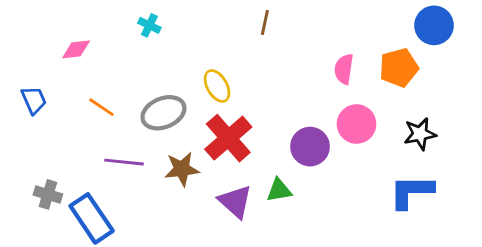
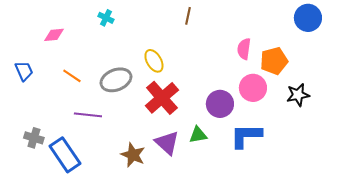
orange pentagon: (399, 68) -> (274, 61), moved
brown star: (182, 169) -> (133, 155), moved, turned 30
blue L-shape: (411, 192) -> (246, 136), moved

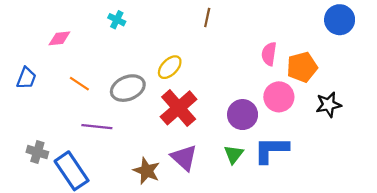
yellow ellipse: (154, 61) -> (170, 67), turned 75
blue trapezoid: (24, 71) -> (26, 78), turned 45
green triangle: (198, 135) -> (234, 154), moved, turned -42

